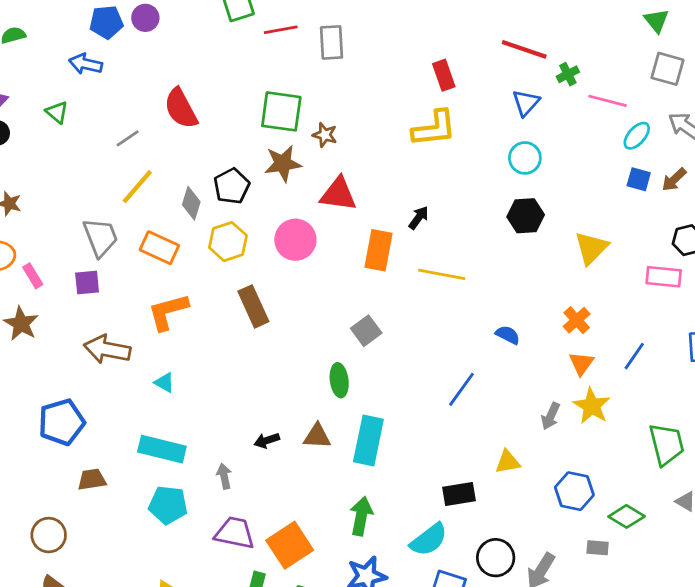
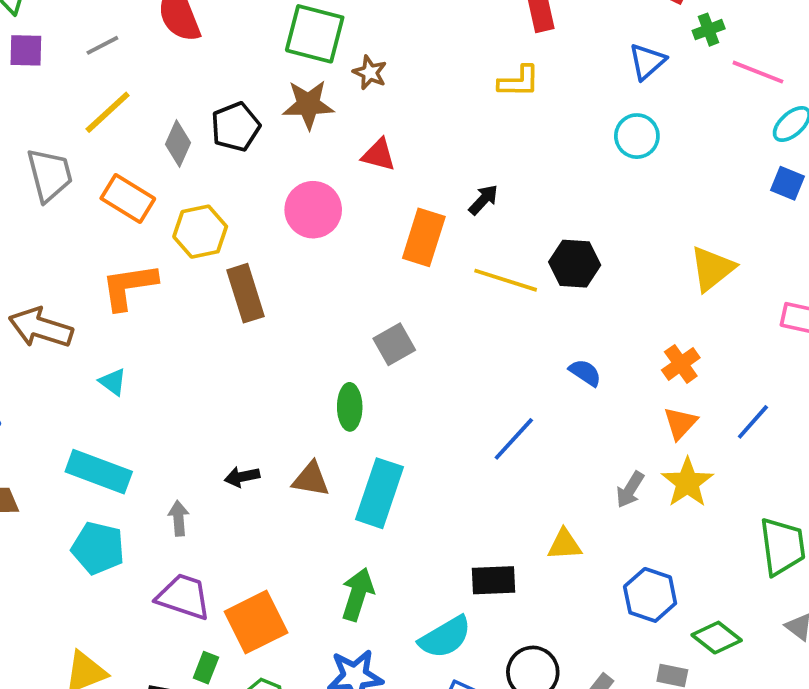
yellow L-shape: (434, 128) -> (519, 81), size x0.7
red triangle: (338, 194) -> (379, 155), size x0.7
black hexagon: (526, 216) -> (575, 264), moved
yellow hexagon: (228, 242) -> (200, 232), moved
purple square: (87, 282) -> (26, 50), moved

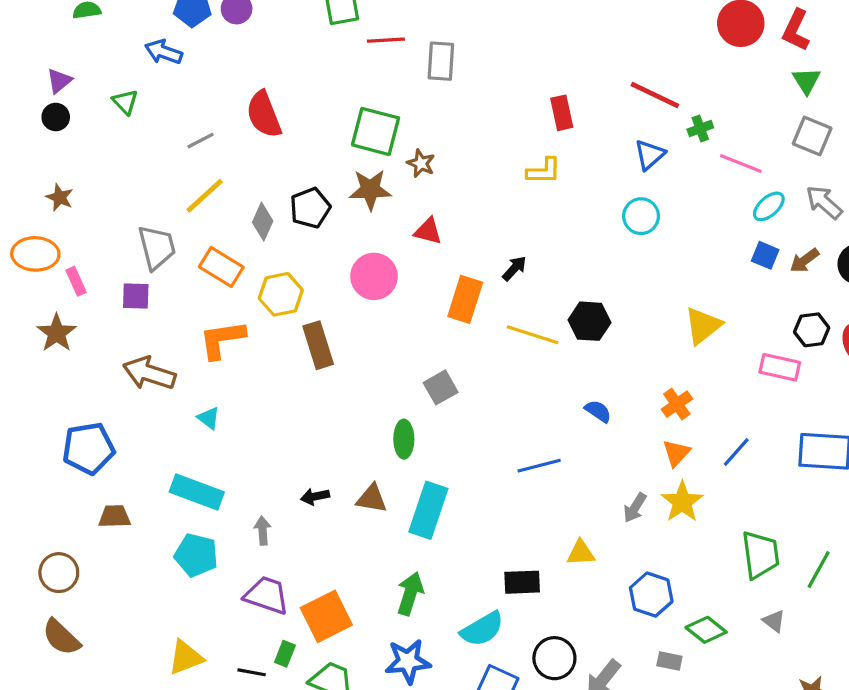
purple square: (26, 50) -> (136, 296), moved
blue line: (514, 439) -> (539, 466), turned 33

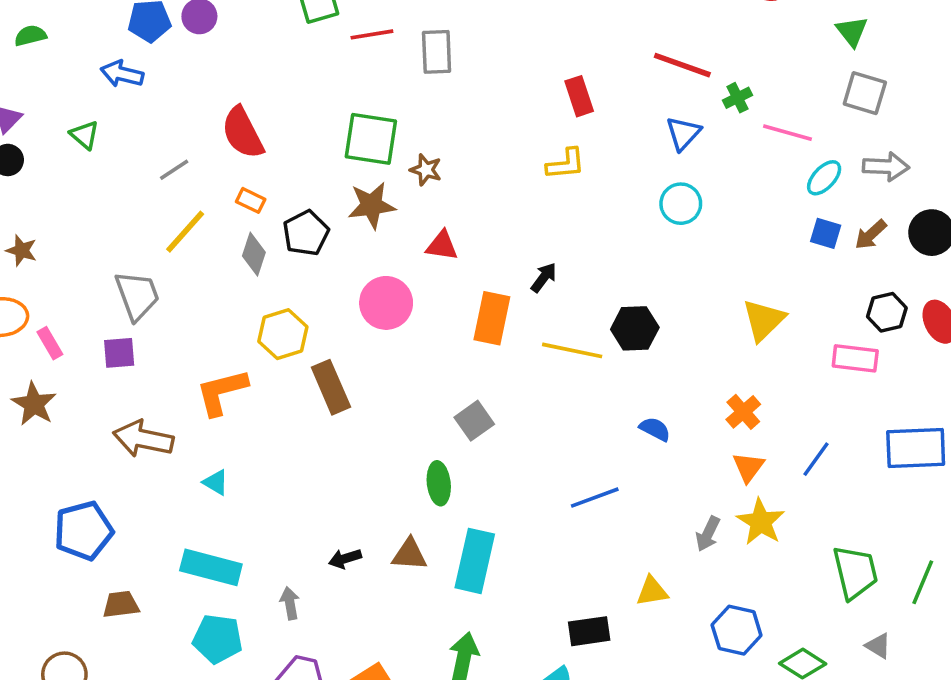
gray arrow: (824, 202) -> (886, 167), turned 147
orange rectangle: (221, 267) -> (251, 200), moved, size x0.6

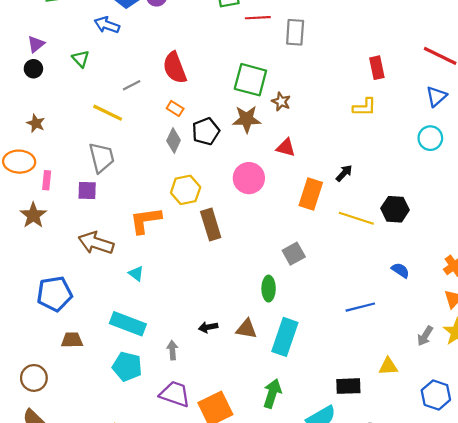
yellow line: (185, 232) -> (108, 113), moved, turned 68
pink rectangle: (50, 343) -> (47, 180), turned 30

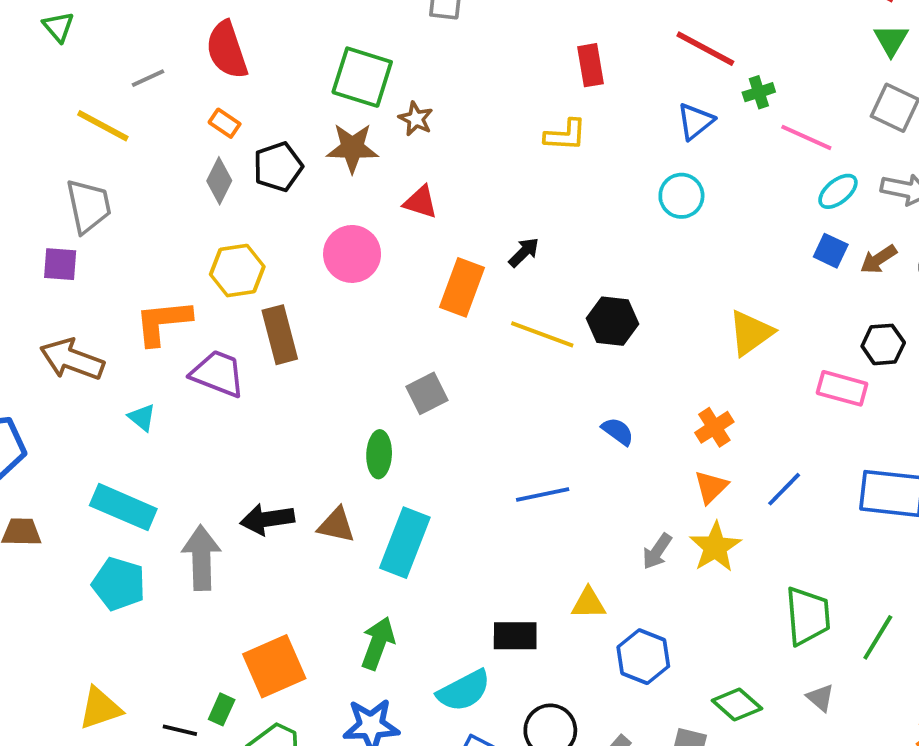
black arrow: (208, 327) -> (267, 519), size x1.5
gray arrow: (172, 350) -> (201, 558), size x1.8
purple trapezoid: (175, 394) -> (218, 374), moved
blue hexagon: (436, 395) -> (643, 657), moved

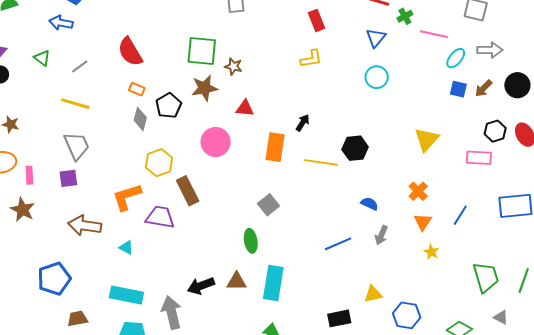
gray line: (148, 78) -> (80, 66), moved
yellow star: (715, 547) -> (431, 252), size x0.6
gray arrow: (657, 551) -> (381, 235), moved

